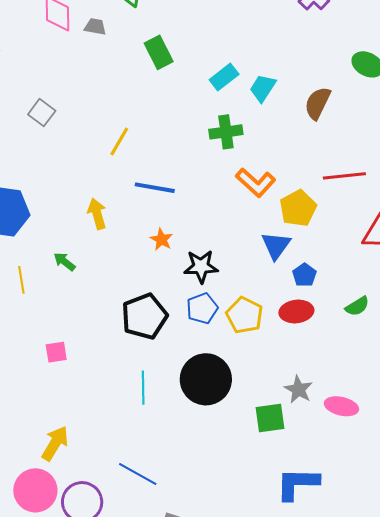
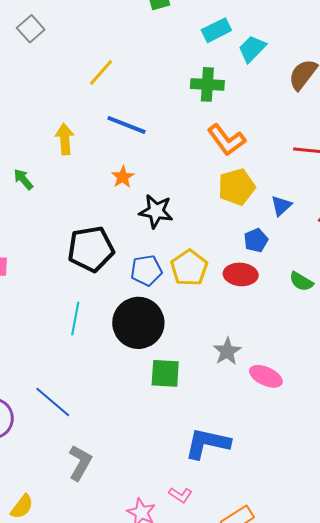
yellow pentagon: (298, 208) -> (237, 187), moved
blue triangle: (276, 245) -> (281, 206), moved, size x0.7
green semicircle: (357, 306) -> (301, 282), turned 50
blue pentagon: (202, 308) -> (146, 270), moved
green square: (270, 418) -> (165, 373), moved

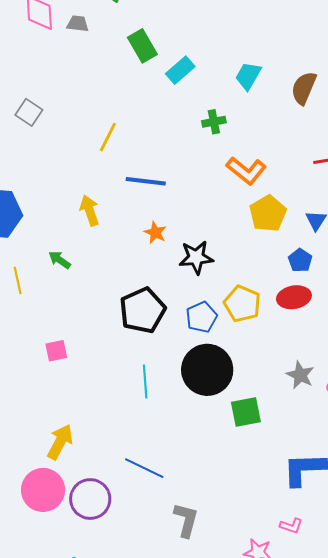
cyan rectangle: (216, 30) -> (180, 70), moved
green cross: (207, 84) -> (214, 122), size x0.7

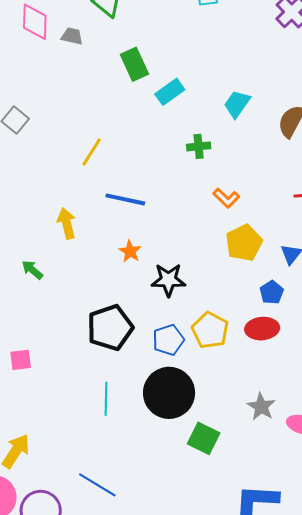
orange L-shape: (246, 171) -> (226, 198), size x0.7
green square: (246, 412) -> (204, 438), turned 32

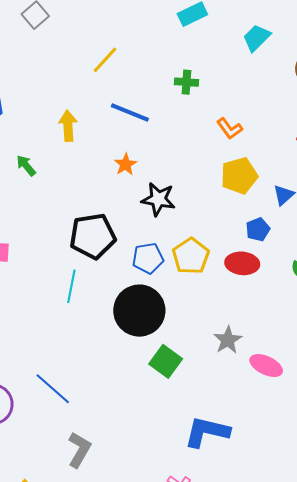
green cross: (199, 146) -> (186, 82), moved
cyan line: (106, 399) -> (71, 286), moved

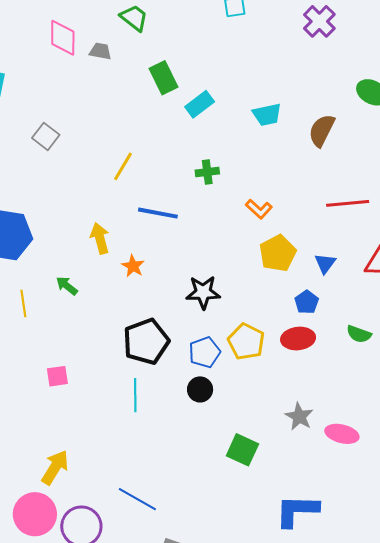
cyan trapezoid: (256, 38) -> (267, 115), turned -136
orange star: (126, 164) -> (133, 266), moved
black circle: (139, 311) -> (200, 389), moved, size x0.5

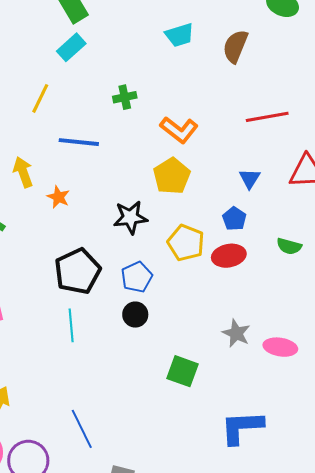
cyan rectangle: (200, 104) -> (71, 47), moved
orange L-shape: (259, 209) -> (179, 130), size x1.4
yellow pentagon: (278, 253) -> (172, 176), moved
yellow pentagon: (246, 342) -> (186, 243), moved
blue line: (137, 499) -> (82, 429), turned 39

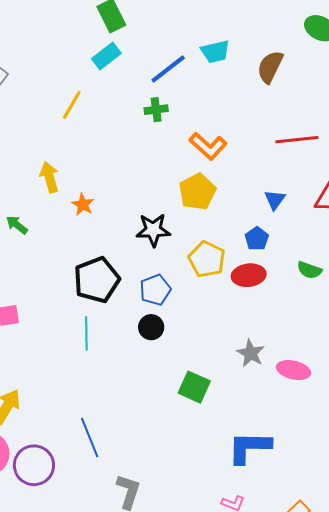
blue line: (79, 142) -> (168, 69), moved, turned -48

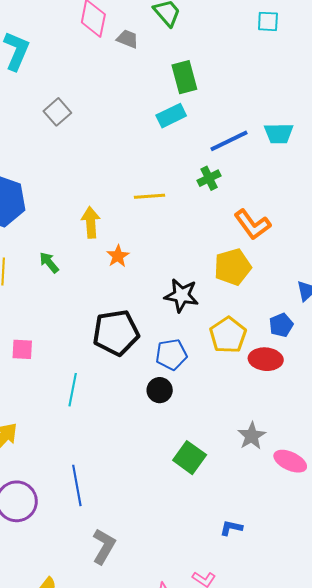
yellow line: (72, 105) -> (149, 196), moved, turned 44
green cross: (156, 110) -> (209, 178), turned -30
cyan line: (86, 333) -> (73, 390), moved
blue L-shape: (249, 447) -> (231, 528), size x0.5

